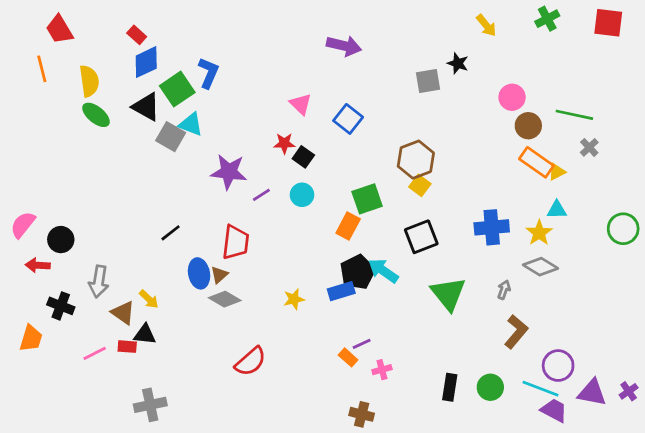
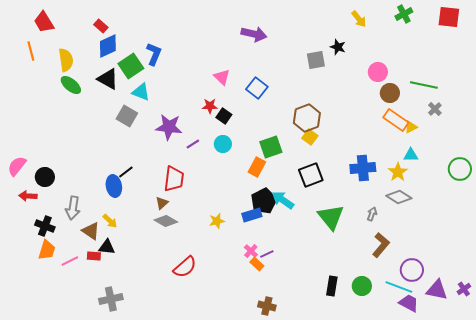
gray square: (171, 137) -> (127, 116), moved
blue ellipse: (199, 273) -> (114, 186), moved
orange trapezoid: (31, 338) -> (47, 250), moved
pink cross: (382, 370) -> (251, 251), moved, turned -32

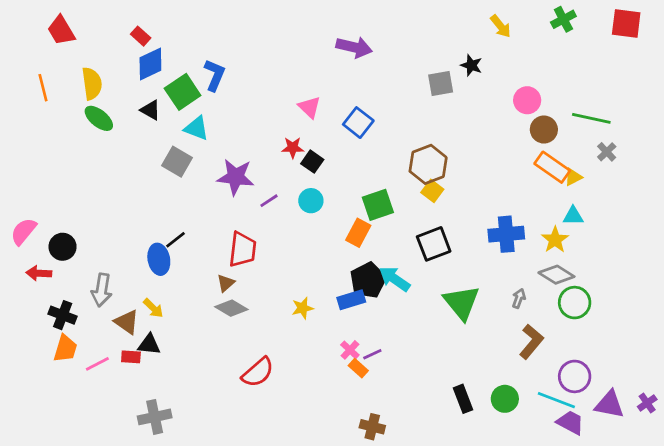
orange line: (31, 51) -> (43, 88), moved
black triangle: (108, 79) -> (150, 110), size x0.7
green circle: (460, 169) -> (575, 303), moved
black rectangle: (332, 286) -> (463, 399), turned -30

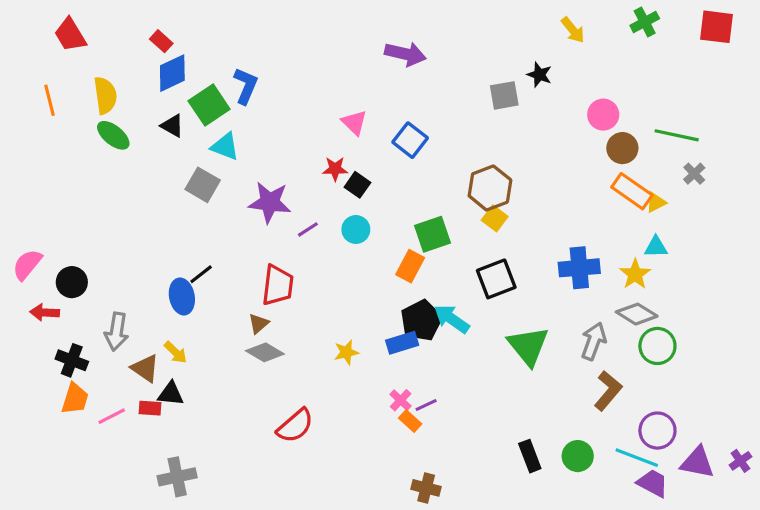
gray arrow: (519, 298) -> (594, 341), size x1.6

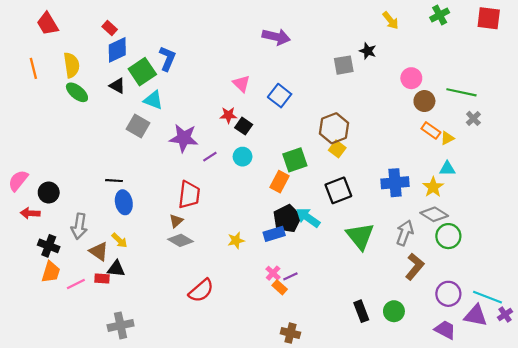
orange rectangle: (632, 191) -> (431, 130), size x0.7
black line: (201, 274) -> (114, 181), moved, turned 42
cyan line: (637, 458) -> (488, 297), moved

